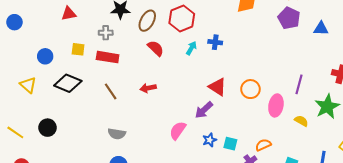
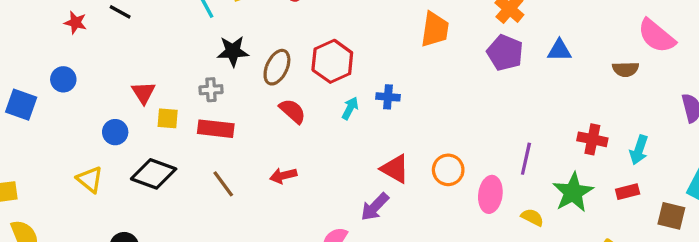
red triangle: (69, 14) -> (143, 93), moved, turned -49
blue triangle: (321, 29) -> (559, 50), moved

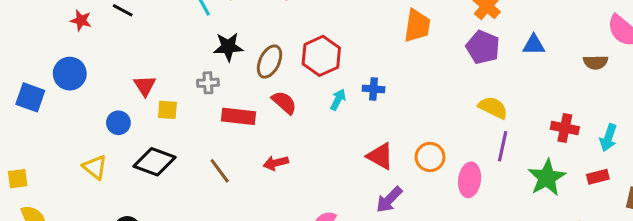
blue circle: (63, 79) -> (70, 74), size x1.4
red rectangle: (216, 129) -> (238, 116), moved
purple arrow: (375, 207) -> (389, 200), moved
yellow semicircle: (532, 217) -> (493, 108), moved, size x1.4

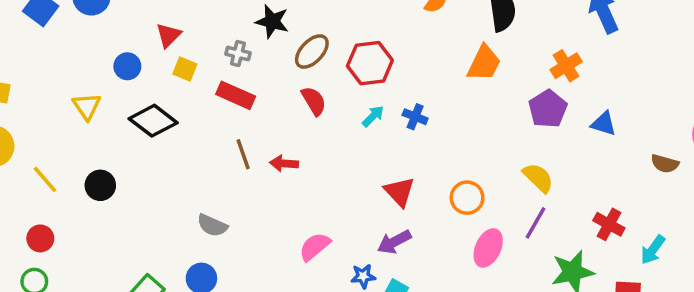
red rectangle: (238, 116) -> (236, 95), moved
orange circle: (430, 157) -> (467, 198), moved
brown line: (220, 171) -> (243, 154), moved

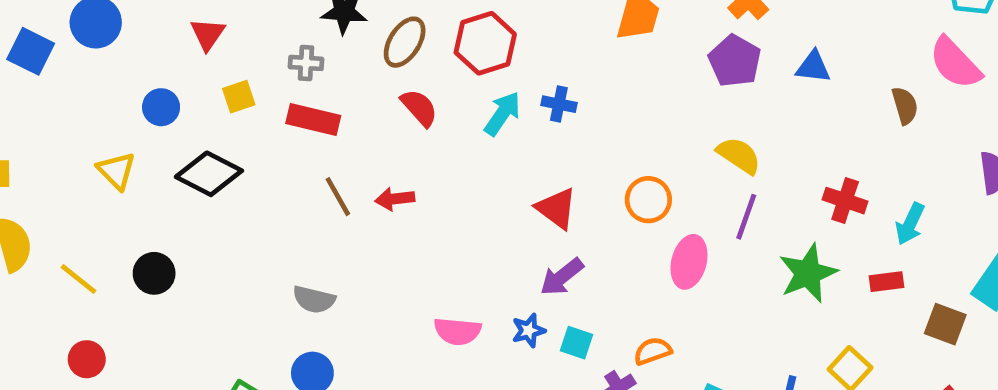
red triangle: (169, 35) -> (208, 34), moved
yellow square: (185, 69) -> (239, 97), turned -30
cyan arrow: (373, 116) -> (502, 114), size x1.4
brown semicircle: (665, 164) -> (905, 106), turned -112
pink semicircle: (315, 247) -> (457, 331), moved, turned -124

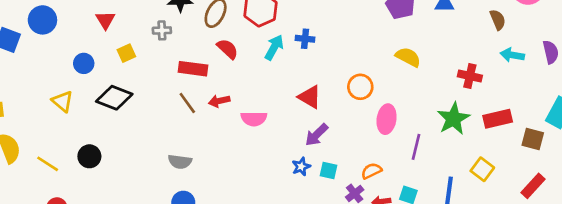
red rectangle: (313, 120) -> (193, 69), moved
purple line: (746, 217) -> (416, 147), moved
cyan arrow: (910, 224) -> (512, 55), moved, turned 80
red rectangle: (887, 282) -> (498, 119), size x1.5
pink semicircle: (457, 331) -> (254, 119), moved

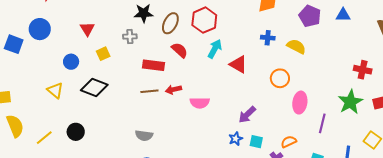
blue cross: (305, 39) -> (268, 38), moved
yellow semicircle: (408, 57) -> (296, 46), moved
red triangle: (310, 97) -> (238, 64), moved
brown line: (187, 103) -> (149, 91), turned -60
yellow line: (48, 164) -> (44, 138), turned -72

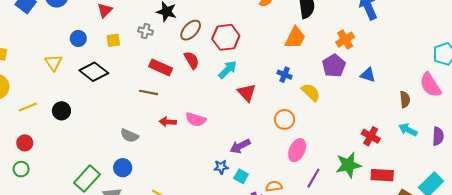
red arrow: (173, 90) -> (168, 122), moved

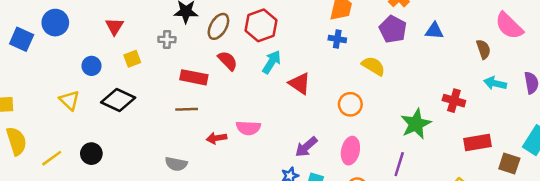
blue cross: (285, 75) -> (337, 39), moved
pink ellipse: (297, 150) -> (350, 151), moved
green star: (348, 165) -> (416, 124), moved

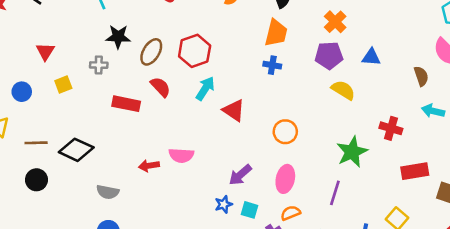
purple pentagon: (393, 29) -> (329, 55), turned -30
yellow semicircle: (373, 66) -> (343, 90), moved
black diamond: (118, 100) -> (76, 150), moved
brown line: (187, 109) -> (36, 143), moved
black circle: (91, 154) -> (36, 180), moved

